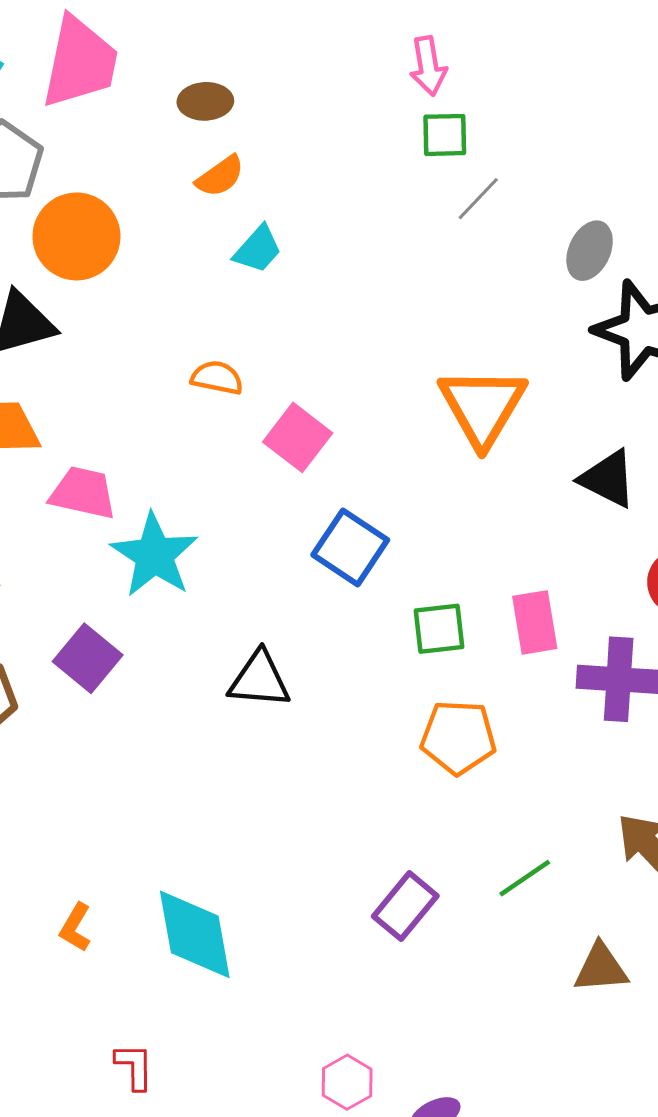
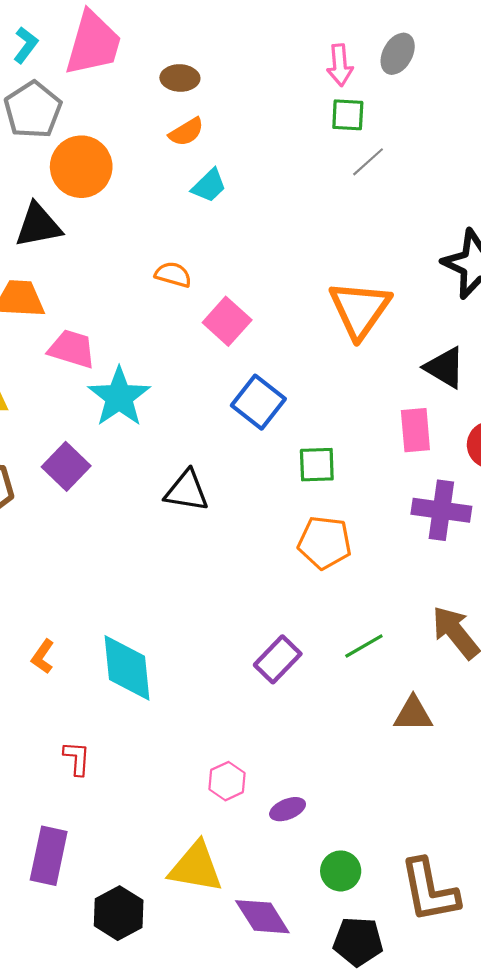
gray ellipse: (590, 251) -> (398, 54), moved
pink rectangle: (535, 622) -> (415, 430), moved

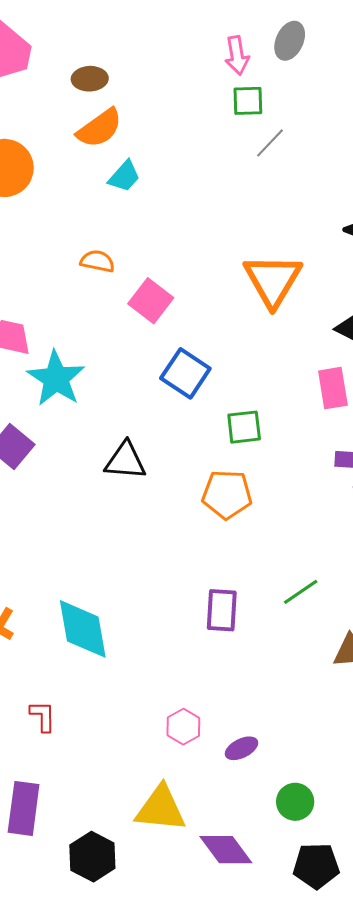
orange semicircle: (186, 132) -> (99, 128), size x1.4
orange pentagon: (325, 543) -> (227, 494), moved
purple rectangle: (278, 659) -> (222, 610), turned -36

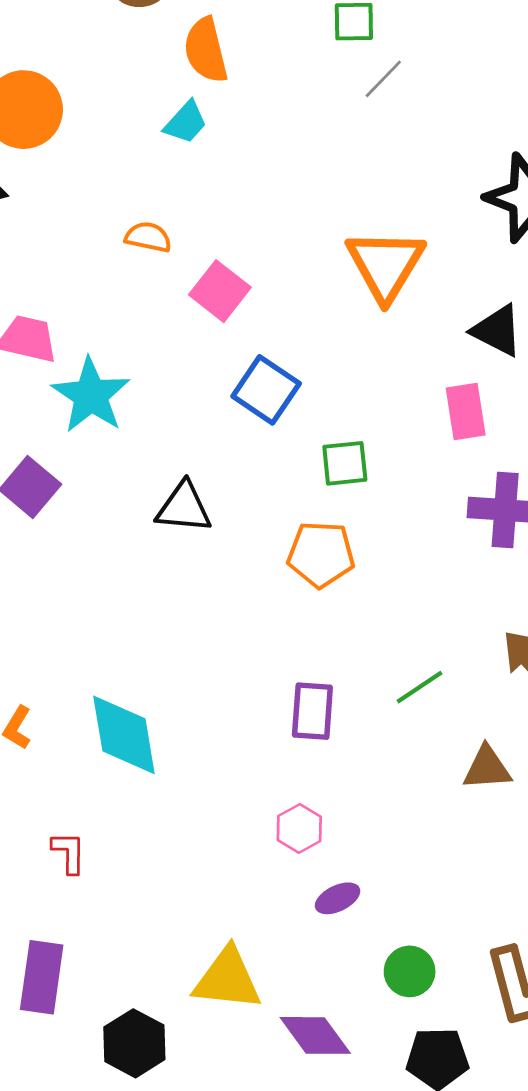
orange semicircle: (99, 128) -> (206, 50), moved, turned 111
pink hexagon: (183, 727) -> (299, 828), moved

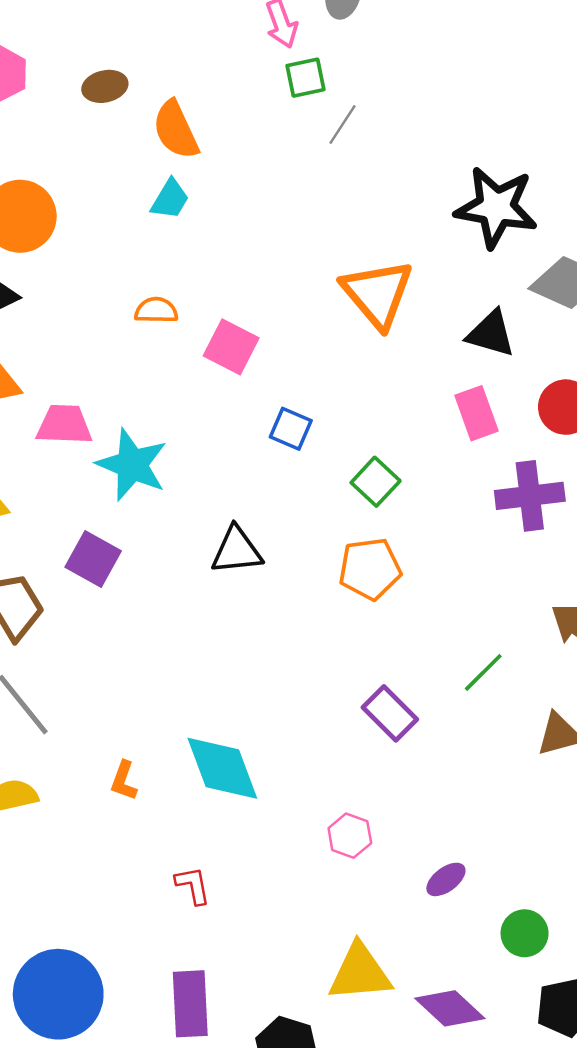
blue square: (266, 390) -> (291, 429), size x0.7
green square: (345, 463) -> (376, 482), turned -30
purple rectangle: (312, 711) -> (390, 713), turned -38
pink hexagon: (299, 828) -> (350, 836), moved

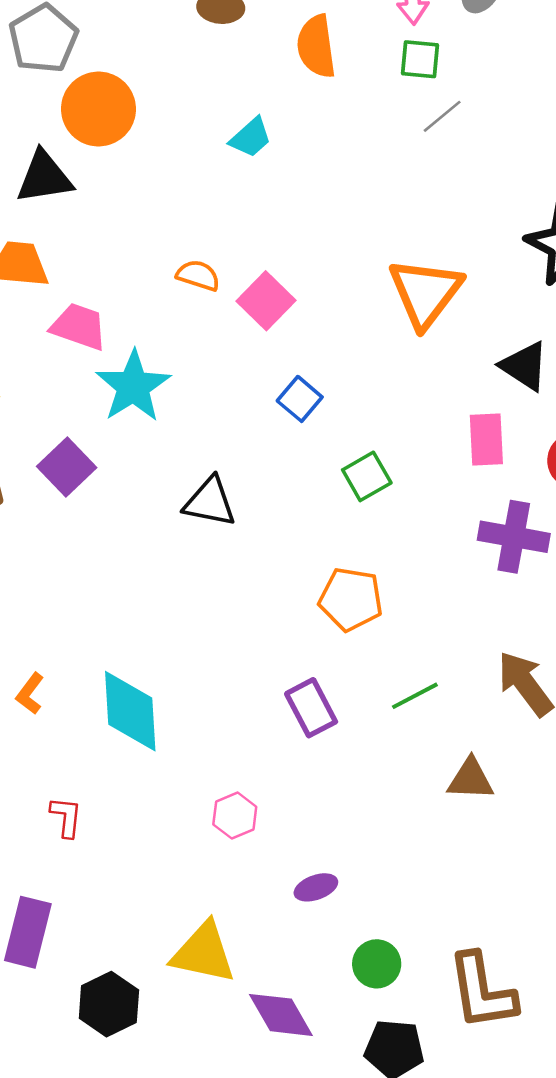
orange semicircle: (176, 130) -> (316, 46), moved
orange semicircle: (156, 310) -> (198, 275), moved
orange pentagon: (370, 569) -> (351, 599), moved

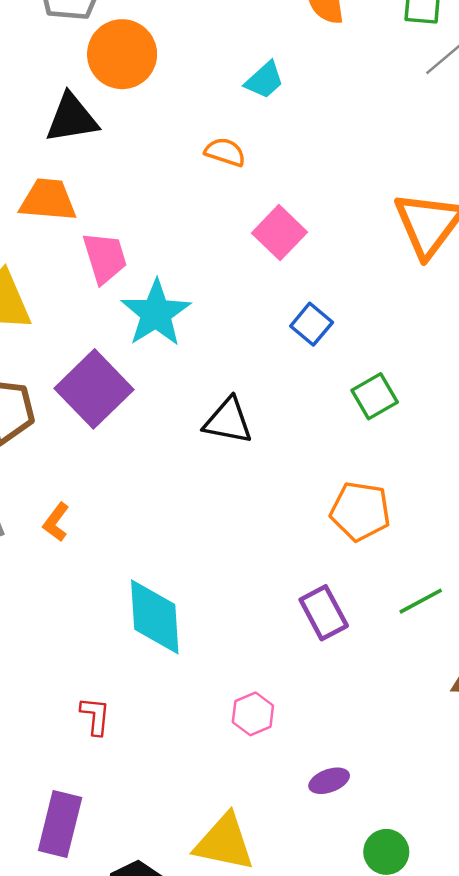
orange semicircle: (198, 275) -> (225, 152), moved
pink trapezoid: (79, 327) -> (105, 258), turned 54
purple square: (67, 467) -> (94, 389), size x1.4
orange L-shape: (30, 694) -> (56, 522), moved

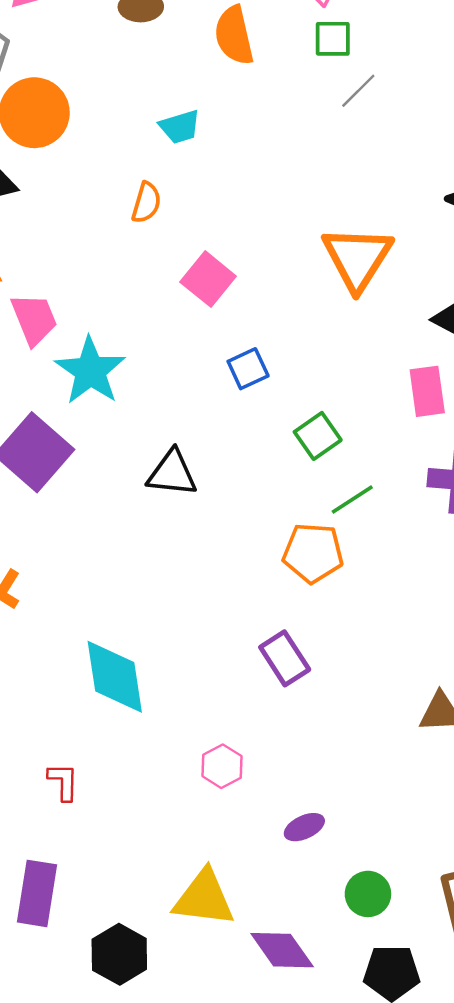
cyan trapezoid: (264, 80) -> (180, 127), turned 30
orange semicircle: (225, 152) -> (146, 203), turned 93
blue square: (312, 324) -> (248, 369), turned 30
green line: (421, 601) -> (352, 500), moved

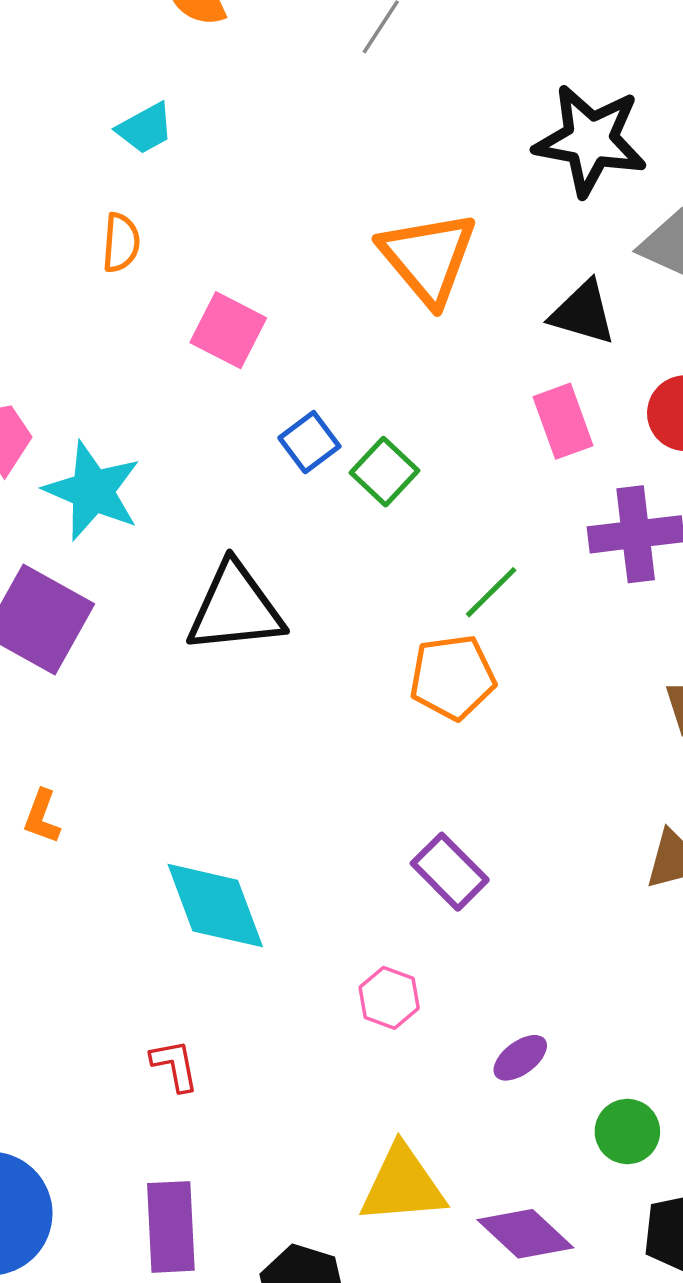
green square: (318, 436) -> (385, 472), moved
black triangle: (172, 473) -> (235, 608), size x1.4
purple rectangle: (285, 658) -> (450, 872), moved

